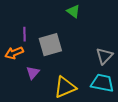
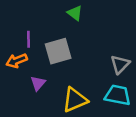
green triangle: (73, 11) -> (75, 13), moved

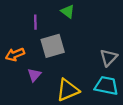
purple line: (28, 39) -> (35, 22), moved

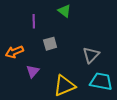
gray square: (53, 46) -> (50, 44), size x0.6
gray triangle: (109, 58) -> (91, 55), moved

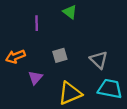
gray square: (50, 44) -> (60, 55), moved
gray triangle: (91, 55) -> (99, 60), turned -30

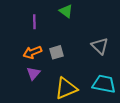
orange arrow: (15, 57) -> (32, 52), moved
gray triangle: (99, 60) -> (100, 46), moved

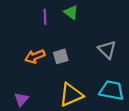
purple line: (34, 22) -> (45, 17), moved
purple triangle: (33, 73) -> (21, 99), moved

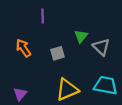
green triangle: (71, 12) -> (81, 36), moved, turned 32
orange arrow: (35, 56) -> (23, 48), moved, turned 78

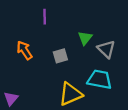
cyan trapezoid: (106, 85) -> (100, 79), moved
purple triangle: (20, 94) -> (11, 99), moved

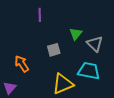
orange arrow: (24, 50) -> (22, 64), moved

